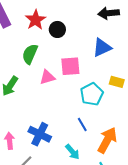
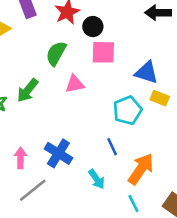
blue triangle: (102, 48) -> (147, 73), moved, turned 36
pink square: (70, 66) -> (103, 52), moved

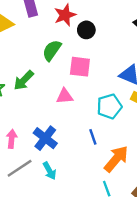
pink square: (103, 52) -> (80, 67), moved
pink triangle: (75, 84) -> (65, 96), moved
cyan arrow: (97, 179) -> (50, 171), moved

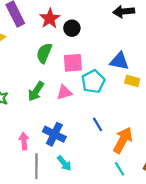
green arrow: (24, 80) -> (36, 91), moved
cyan pentagon: (109, 106) -> (93, 81), moved
gray line: (20, 168) -> (36, 166), turned -45

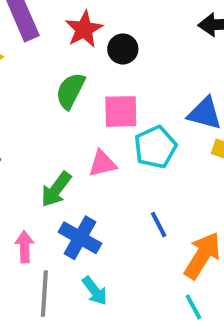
green arrow: (36, 91) -> (56, 189), moved

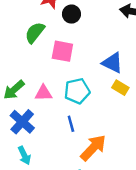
cyan pentagon: (155, 147) -> (77, 91), moved
pink triangle: (102, 164) -> (43, 93), moved

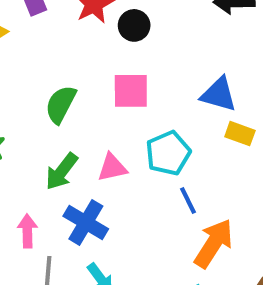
green semicircle: (35, 33) -> (61, 104), moved
blue line: (71, 124) -> (188, 201), moved

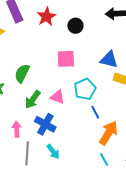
black circle: (134, 25) -> (75, 26), moved
green semicircle: (61, 104) -> (22, 73), moved
pink triangle: (112, 168) -> (58, 97), turned 35

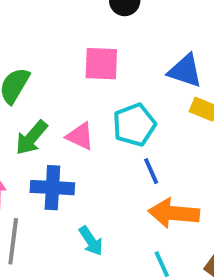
blue cross: (45, 124) -> (52, 188), turned -30
orange arrow: (108, 133) -> (174, 213), turned -120
cyan arrow: (53, 152) -> (91, 241), moved

